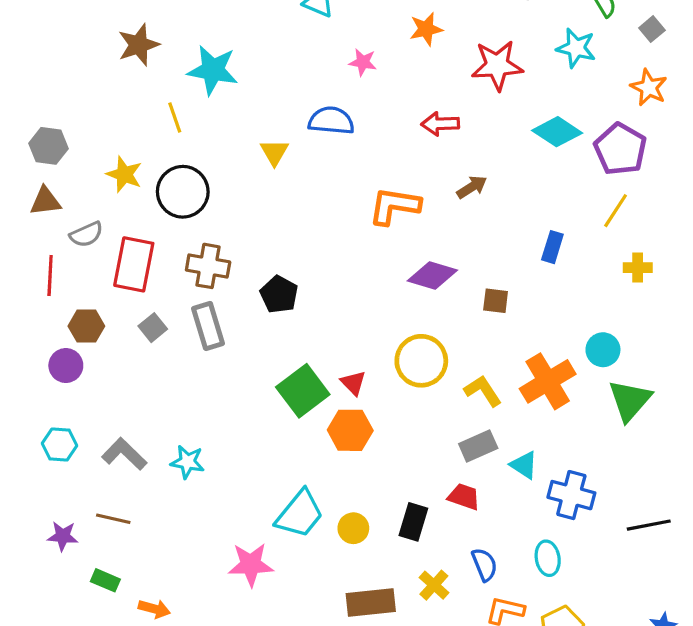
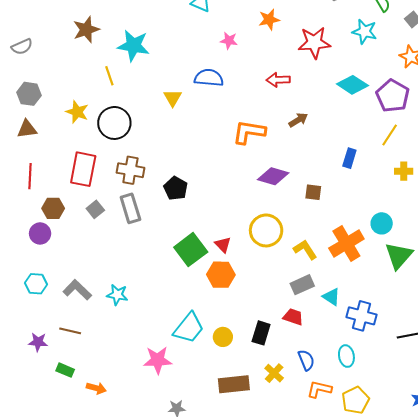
gray semicircle: (86, 234) -> (22, 47), moved

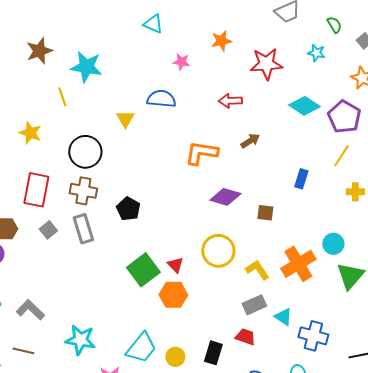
cyan star: (365, 32) -> (316, 53), size x0.7
black circle: (114, 123) -> (85, 152), moved
cyan star: (117, 295) -> (80, 340), moved, size x1.4

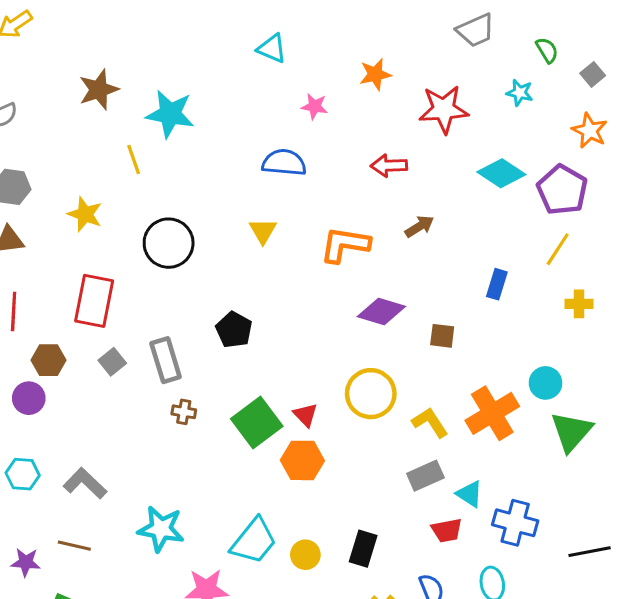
yellow triangle: (125, 119) -> (263, 231), moved
brown cross: (83, 191) -> (184, 412), moved, size x0.6
red trapezoid: (245, 337) -> (447, 530), moved, turned 150

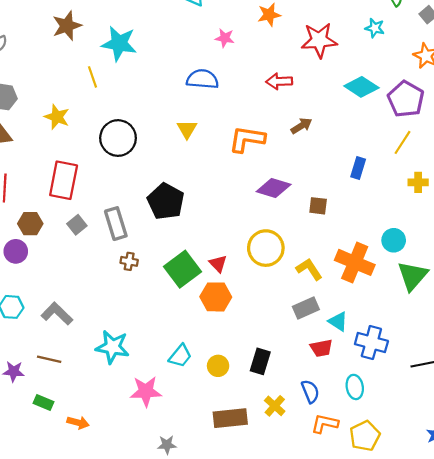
black pentagon: (234, 330) -> (166, 201), size x1.4
orange cross: (492, 413) -> (355, 262), turned -36
cyan trapezoid: (254, 541) -> (180, 356), size x0.7

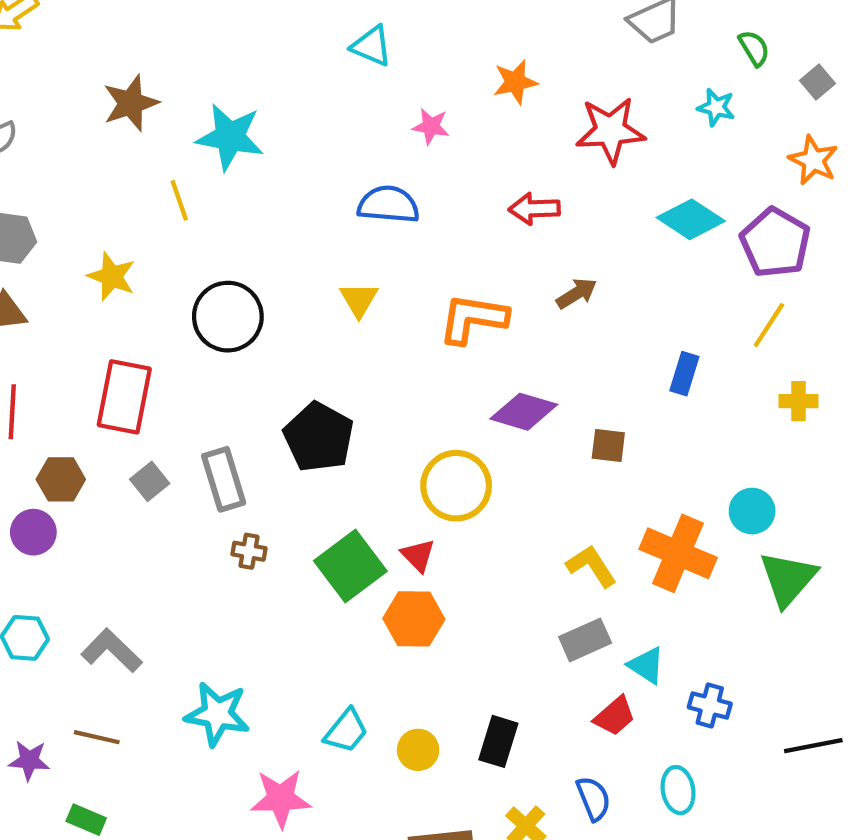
yellow circle: (266, 248) -> (456, 486), moved
blue cross: (371, 343) -> (710, 705), size x0.7
red trapezoid: (321, 348) -> (615, 716), turned -30

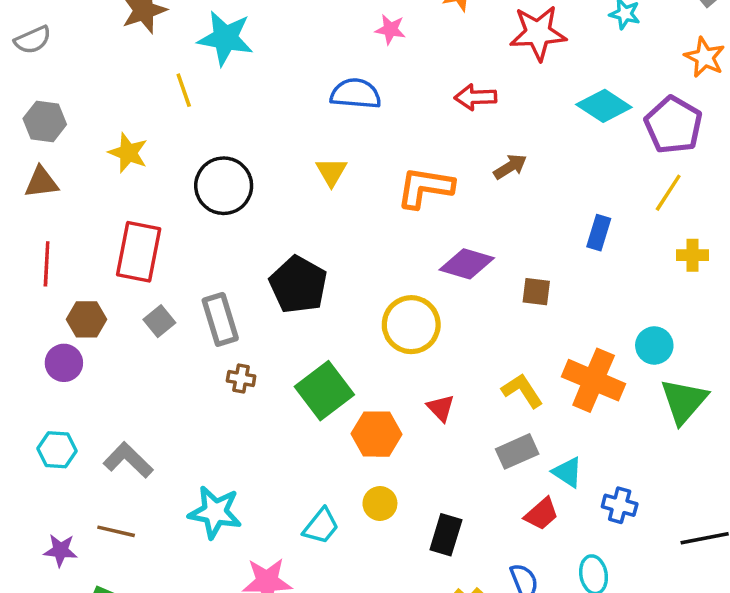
red triangle: (418, 555) -> (441, 408), moved
yellow circle: (418, 750) -> (380, 503), moved

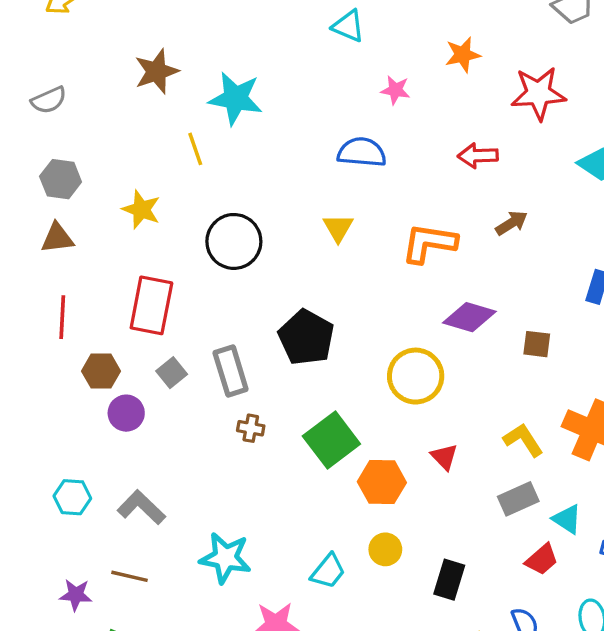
purple circle: (64, 363) -> (126, 413), moved

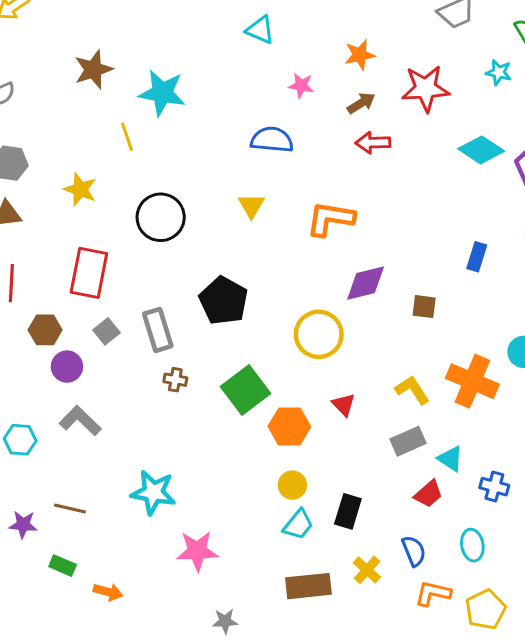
brown arrow: (512, 223) -> (361, 103), moved
purple diamond: (469, 317) -> (366, 283), turned -30
gray L-shape: (141, 507) -> (80, 421), moved
cyan trapezoid: (328, 571) -> (298, 525), moved

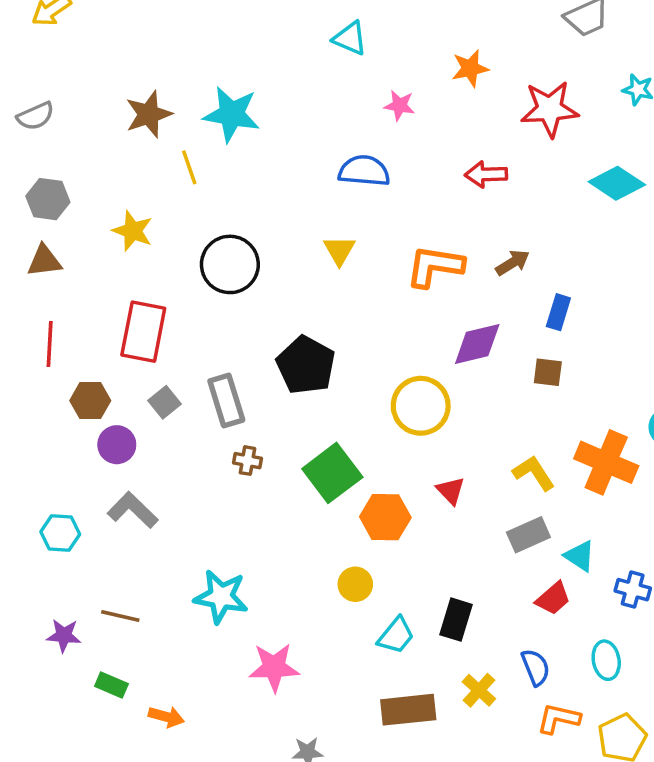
brown star: (93, 69) -> (149, 114), moved
brown arrow: (361, 103) -> (513, 263), moved
blue rectangle: (477, 257) -> (558, 312), moved
yellow circle: (292, 485) -> (355, 584), moved

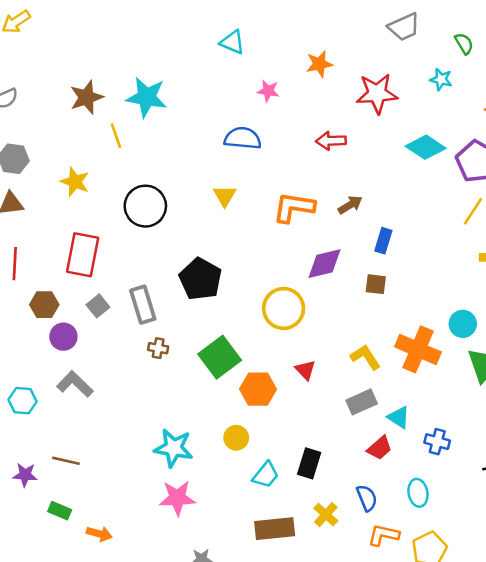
cyan star: (221, 597) -> (173, 448), moved

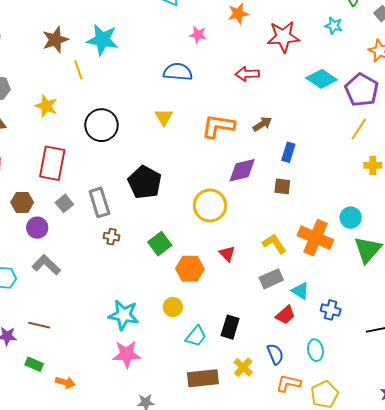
green square: (220, 357) -> (160, 244), size x0.7

